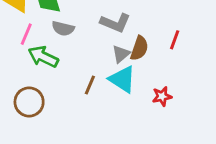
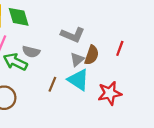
gray semicircle: (63, 28) -> (31, 52), moved
red star: (162, 96) -> (110, 93), size x1.5

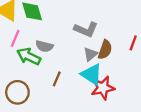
brown line: (52, 84) -> (57, 79), moved
red star: (110, 93) -> (103, 88), moved

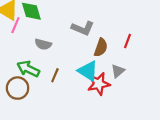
pink line: (15, 38) -> (15, 25), moved
gray triangle: (90, 54) -> (118, 71), moved
green arrow: (29, 56) -> (28, 69), moved

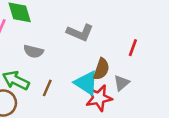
brown semicircle: (101, 47) -> (101, 69), moved

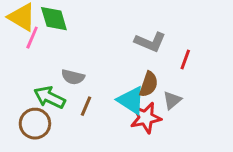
gray L-shape: (80, 33) -> (150, 42), moved
gray semicircle: (33, 51) -> (73, 77), moved

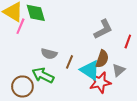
gray L-shape: (150, 42) -> (103, 29), turned -50
green arrow: (50, 97) -> (43, 75), moved
brown line: (86, 106) -> (69, 62), moved

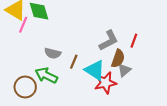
gray L-shape: (103, 29) -> (109, 41), moved
brown semicircle: (102, 59) -> (118, 59), moved

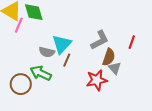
red line: (134, 41) -> (132, 42), moved
cyan triangle: (95, 70) -> (62, 44), moved, turned 40
gray triangle: (124, 70) -> (115, 68), turned -32

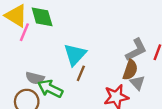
gray L-shape: (100, 40) -> (136, 50), moved
gray semicircle: (47, 52) -> (35, 78), moved

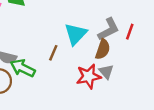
cyan triangle: (75, 55) -> (76, 34), moved
gray triangle: (137, 83) -> (106, 72), moved

